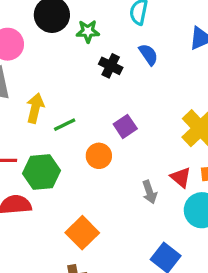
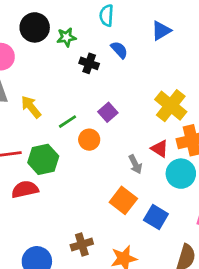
yellow arrow: (35, 108) -> (31, 107), turned -45
green line: (65, 125) -> (67, 122), moved
orange square: (82, 233) -> (123, 200), moved

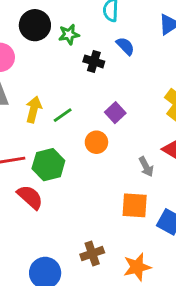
yellow arrow: (31, 107) -> (34, 109), turned 55
green line: (67, 122) -> (63, 115), moved
red semicircle: (25, 189) -> (30, 197), turned 56
orange square: (123, 200) -> (135, 205), turned -32

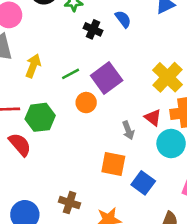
purple square: (115, 113) -> (107, 78), size x1.6
green line: (63, 115) -> (71, 74), moved
brown cross: (92, 254) -> (70, 203), turned 30

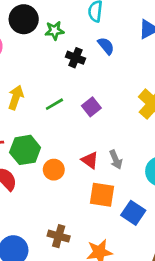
purple square: (107, 78) -> (91, 107), size x0.6
orange circle: (86, 103) -> (54, 170), moved
red triangle: (153, 118) -> (90, 160), moved

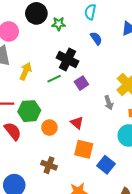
black cross: (76, 58) -> (67, 60), moved, size x1.5
gray arrow: (116, 160) -> (109, 103), moved
brown cross: (59, 236) -> (49, 165), moved

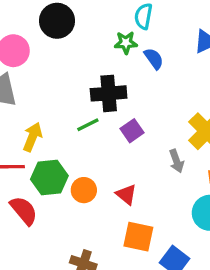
green star: (59, 24) -> (126, 43), moved
black cross: (67, 60) -> (109, 93), turned -30
yellow arrow: (26, 71) -> (33, 137), moved
orange circle: (49, 128) -> (84, 190), moved

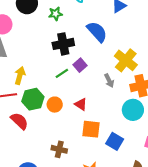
green star: (126, 43) -> (55, 14), moved
blue semicircle: (154, 59) -> (97, 32), moved, size x1.6
green line: (88, 125) -> (62, 73), moved

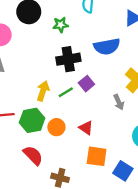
blue semicircle: (97, 32) -> (107, 46), turned 120
yellow arrow: (20, 76) -> (43, 91), moved
red semicircle: (19, 121) -> (33, 155), moved

